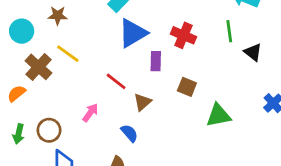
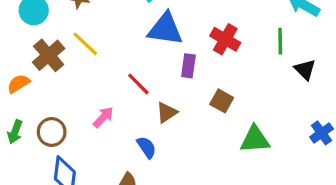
blue triangle: (133, 33) -> (165, 29), turned 32

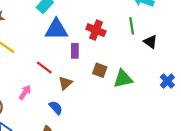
green triangle: (255, 139) -> (123, 79), moved

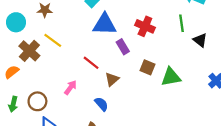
purple rectangle: (75, 51) -> (123, 47), turned -32

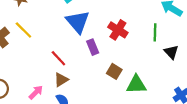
blue triangle: (105, 24) -> (78, 22), turned 40
brown triangle: (112, 79) -> (61, 80), moved
pink arrow: (70, 87) -> (36, 92), moved

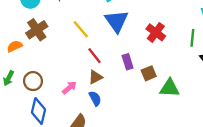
yellow line: (23, 30) -> (81, 29), moved
purple rectangle: (93, 47) -> (128, 62), moved
brown square: (114, 71) -> (149, 73), turned 32

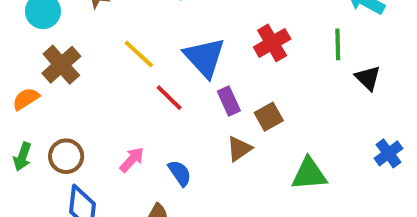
blue triangle: (117, 21) -> (205, 57), moved
red cross: (156, 32) -> (272, 43), turned 30
brown triangle: (95, 77) -> (239, 149), moved
green triangle: (170, 88) -> (309, 174), moved

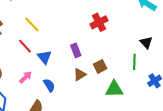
green line: (338, 44) -> (134, 62), moved
blue triangle: (205, 57) -> (44, 57), moved, size x0.7
red line: (169, 98) -> (25, 46), moved
brown square: (269, 117) -> (100, 66), moved

